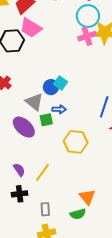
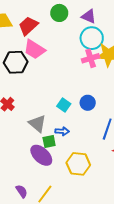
blue circle: (51, 87) -> (88, 103), moved
purple ellipse: (24, 127) -> (41, 155), moved

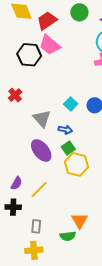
green square: (49, 141) -> (68, 148), moved, turned -32
purple semicircle: (22, 191) -> (16, 183), turned 56

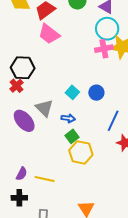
black hexagon: (29, 55) -> (23, 68), moved
purple ellipse: (41, 151) -> (24, 121), moved
yellow line: (39, 189) -> (45, 179), turned 60

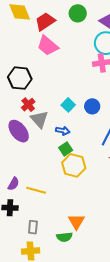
red cross: (17, 86) -> (28, 105), moved

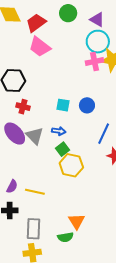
red cross: (28, 105) -> (23, 107), turned -32
cyan square: (68, 105) -> (63, 105), turned -32
gray triangle: (39, 119) -> (35, 136), moved
gray rectangle: (33, 227) -> (33, 229), size x1.5

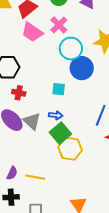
cyan circle: (98, 42) -> (71, 49), moved
pink cross: (95, 61) -> (59, 25), moved, turned -30
blue circle: (87, 105) -> (82, 68), moved, size x1.5
green square: (62, 149) -> (60, 133), size x1.5

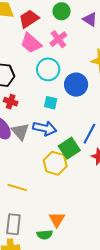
cyan circle: (71, 49) -> (48, 69), moved
blue arrow: (56, 115) -> (45, 128), size x1.6
green square: (60, 133) -> (69, 148), moved

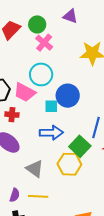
green circle: (62, 11) -> (37, 24), moved
pink trapezoid: (31, 43) -> (25, 92), moved
blue circle: (76, 85) -> (68, 96), moved
gray triangle: (20, 132) -> (35, 169), moved

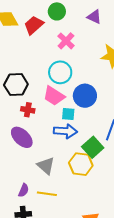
green circle: (37, 24) -> (57, 11), moved
pink trapezoid: (25, 92) -> (54, 96), moved
cyan square: (51, 106) -> (68, 114), moved

